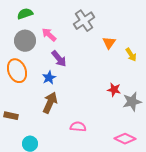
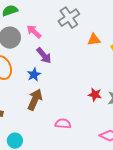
orange triangle: (109, 43) -> (94, 40), turned 48
red star: (114, 90) -> (95, 95), moved

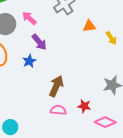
red star: (95, 95) -> (84, 106), moved
brown arrow: (35, 100) -> (56, 86), moved

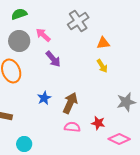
yellow arrow: (111, 38) -> (102, 66), moved
blue star: (29, 61) -> (44, 98), moved

